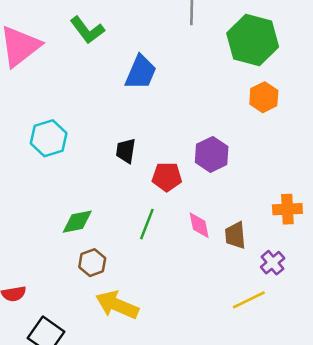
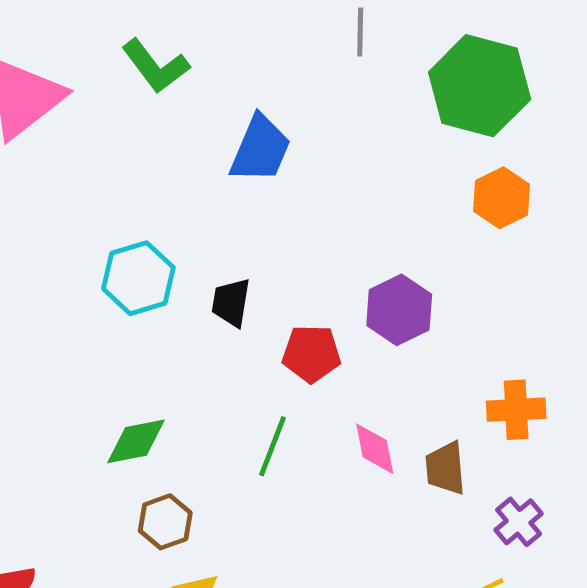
cyan hexagon: (49, 138) -> (138, 278), moved
orange cross: (287, 209) -> (516, 410), moved

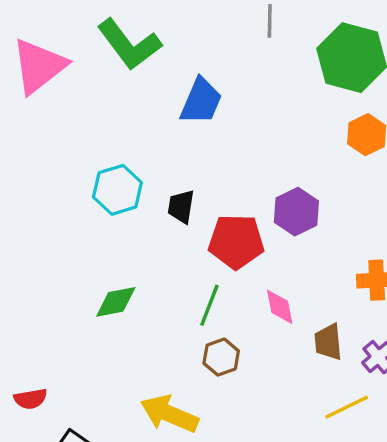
green L-shape: (155, 66) -> (129, 44), size x1.4
red pentagon: (311, 354) -> (236, 242), size x1.4
brown trapezoid: (445, 468) -> (328, 342), moved
brown hexagon: (165, 522) -> (221, 357), moved

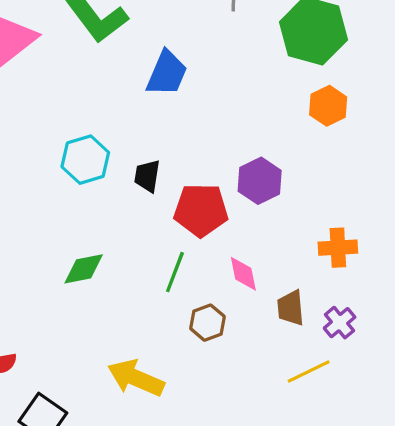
brown hexagon: (221, 357) -> (208, 323), moved

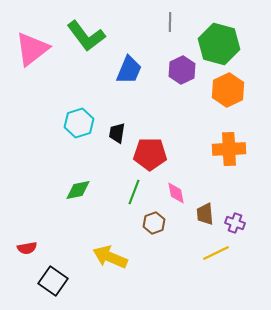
orange hexagon: (328, 106) -> (228, 90), size x1.4
purple hexagon: (260, 181) -> (182, 70), moved
orange cross: (338, 248) -> (229, 149), moved, size x1.4
purple cross: (340, 323) -> (235, 223), turned -30

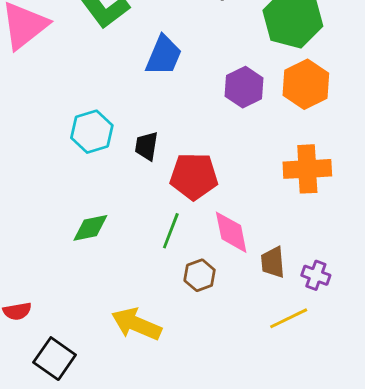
purple hexagon: (182, 70) -> (244, 87), moved
pink diamond: (176, 193) -> (231, 232), size x1.4

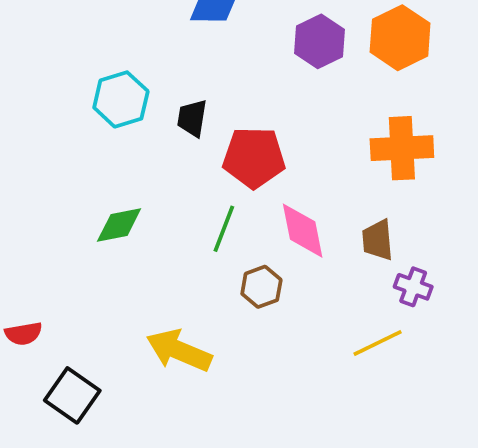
brown trapezoid: (273, 262) -> (378, 240), moved

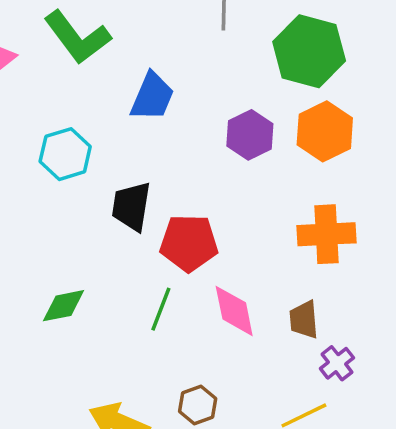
cyan hexagon: (121, 99) -> (65, 154), moved
black trapezoid: (192, 118) -> (131, 206), size x1.4
brown hexagon: (261, 287) -> (198, 405), moved
purple cross: (413, 287) -> (337, 363), turned 32

